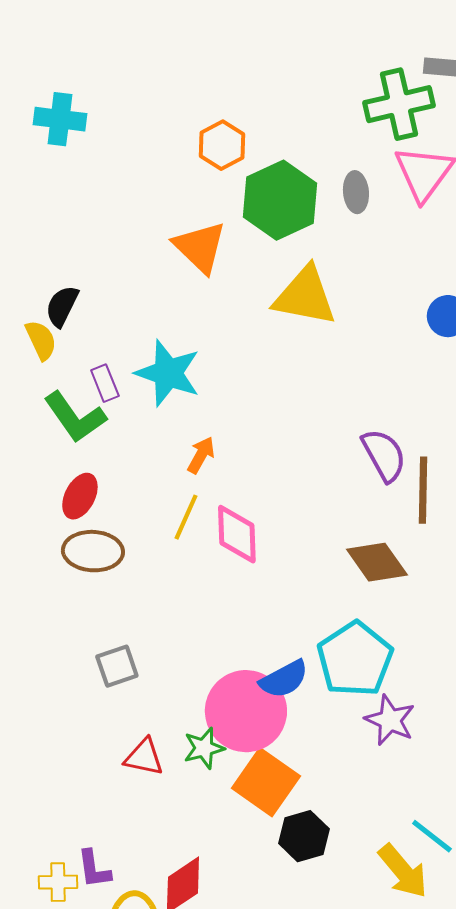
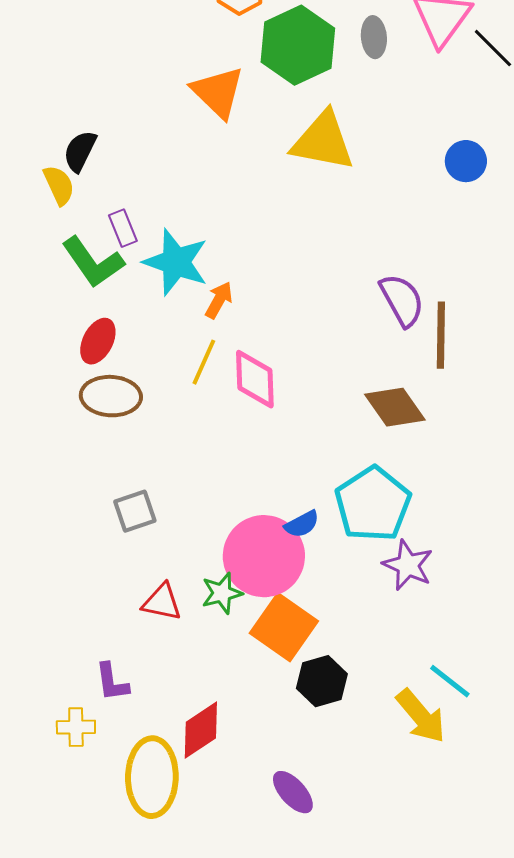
cyan star: (168, 373) -> (176, 262), moved
blue semicircle: (284, 679) -> (302, 524), size x0.7
purple L-shape: (94, 869) -> (112, 682), moved

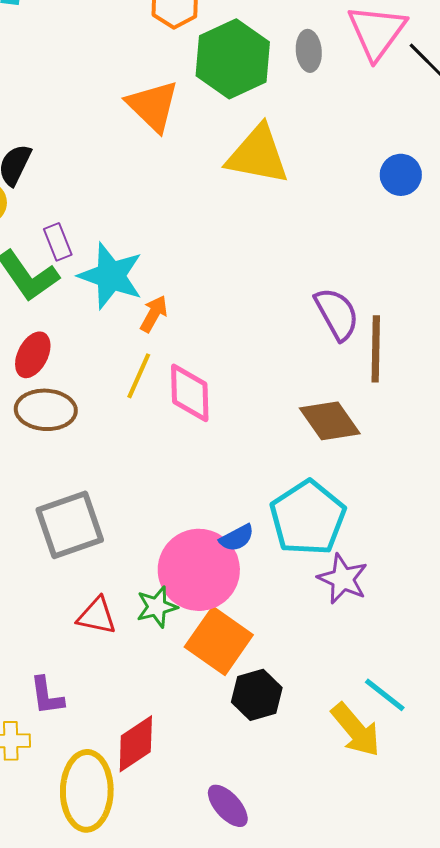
gray square: (135, 511) -> (70, 525), size x1.6

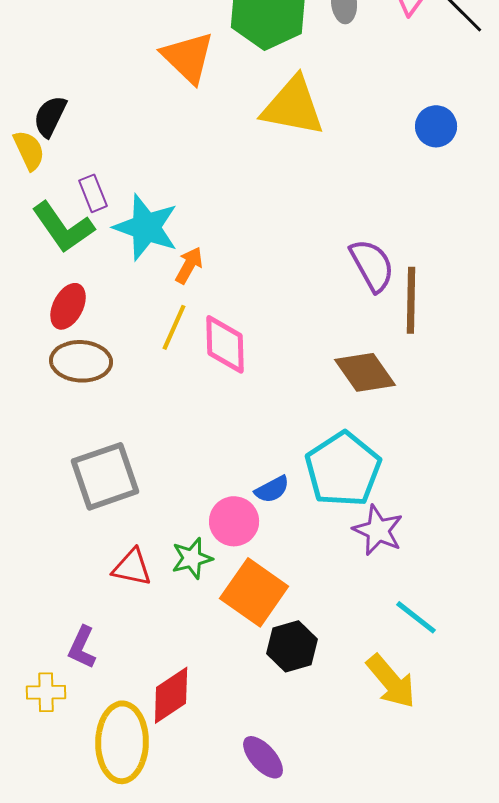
pink circle: (199, 570) -> (234, 521), size x0.6
cyan line: (385, 695) -> (416, 617), moved
purple L-shape: (47, 696) -> (82, 647), turned 33

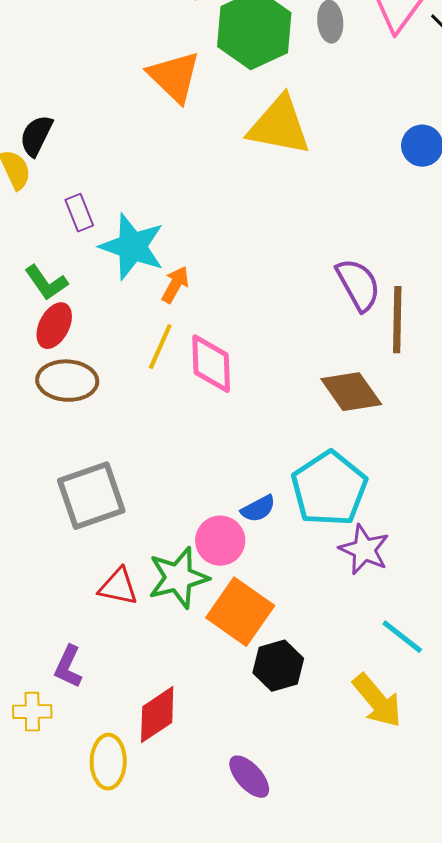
green L-shape: (63, 227) -> (46, 283), moved, size x0.7
green star: (192, 558) -> (178, 578), size x1.5
yellow ellipse: (122, 742) -> (108, 762), size x0.7

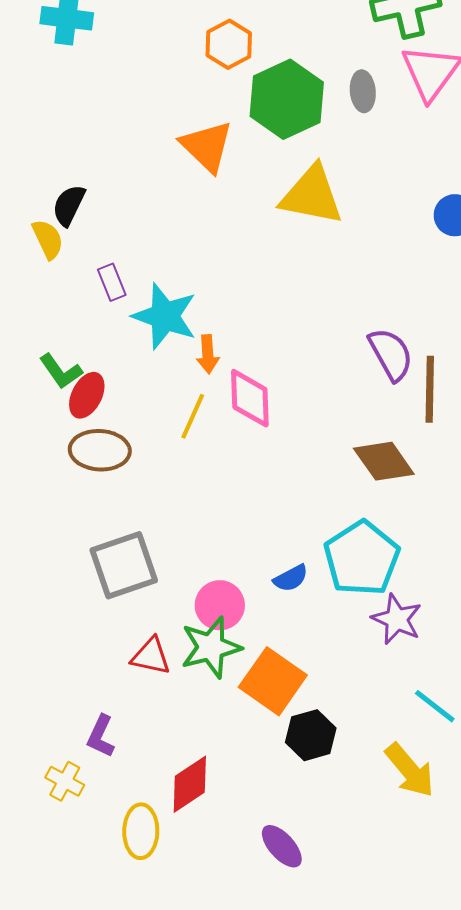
green L-shape: (46, 283) -> (61, 371), moved
orange arrow: (175, 285) -> (208, 354), turned 147
pink diamond: (211, 364) -> (250, 398), moved
pink circle: (220, 541) -> (220, 605), moved
yellow cross: (32, 712) -> (65, 781), turned 30

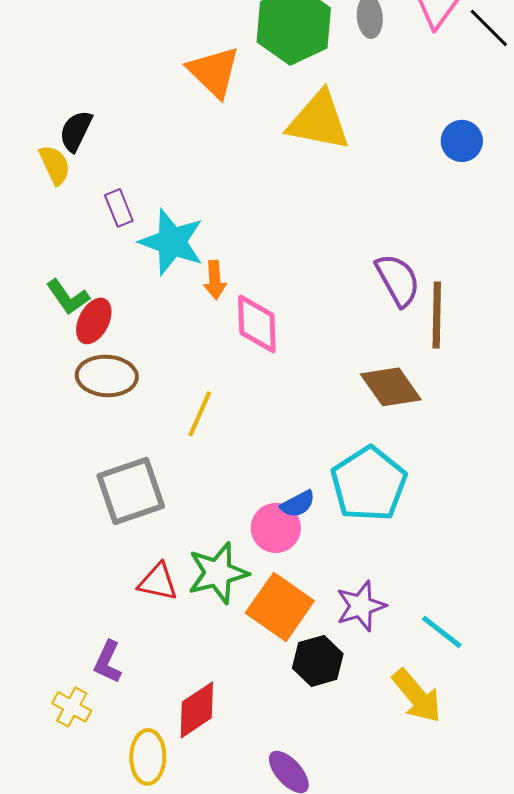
yellow line: (193, 416) -> (200, 414), moved
pink circle: (220, 605) -> (276, 528), moved
purple star: (397, 619) -> (361, 606), moved, turned 30

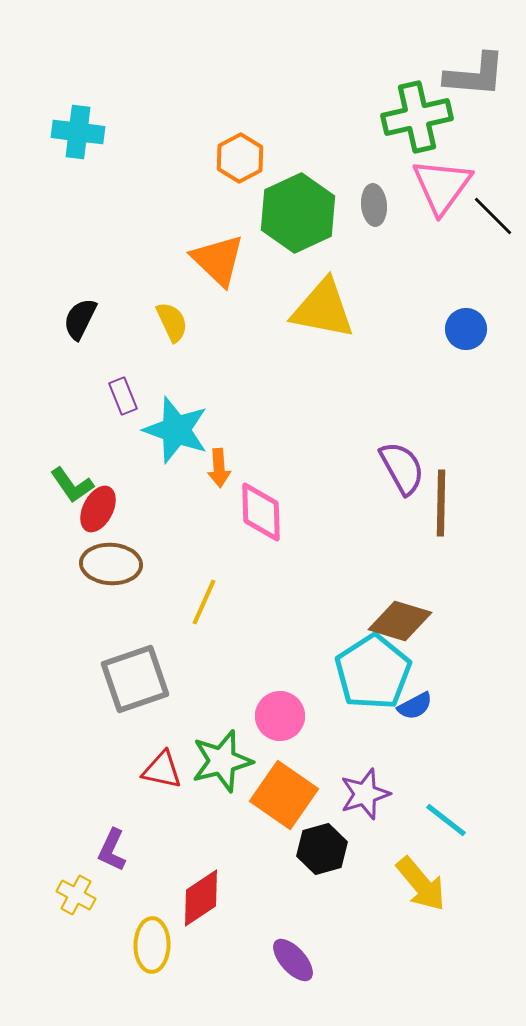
yellow semicircle: (55, 165) -> (172, 322), moved
brown diamond: (391, 387) -> (400, 621), moved, turned -38
blue semicircle: (298, 504) -> (415, 706), moved

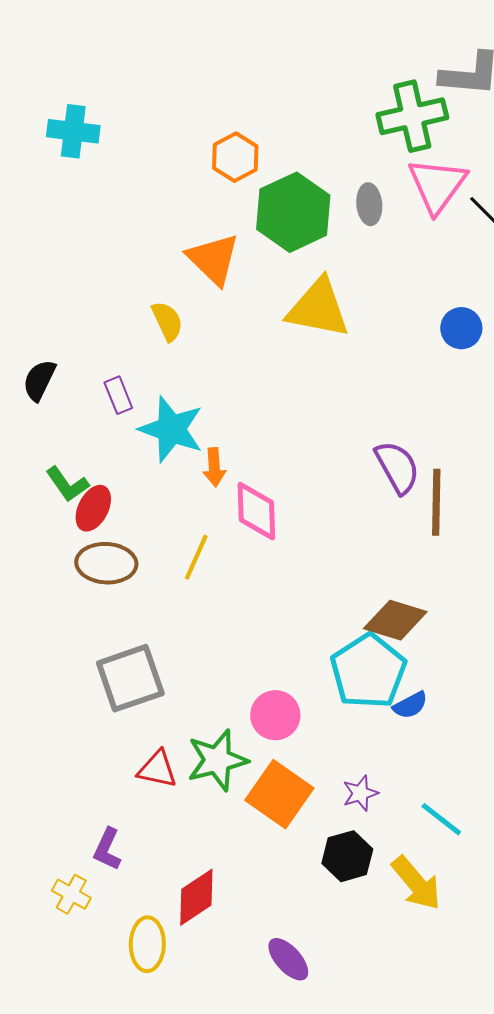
black semicircle: (80, 319) -> (39, 380), moved
yellow line: (204, 602) -> (196, 557), moved
purple star: (365, 794) -> (360, 793), size x0.7
black hexagon: (322, 849) -> (347, 856), moved

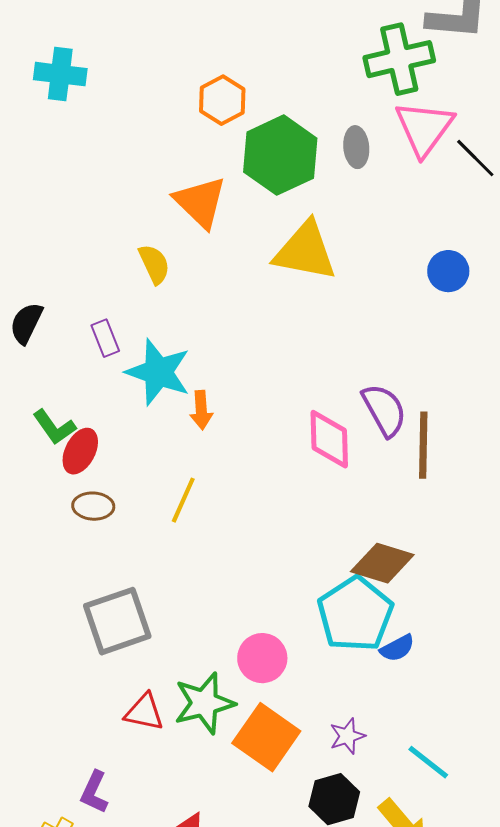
pink diamond: (256, 511) -> (329, 439), moved
brown ellipse: (106, 563) -> (93, 506), size x0.7

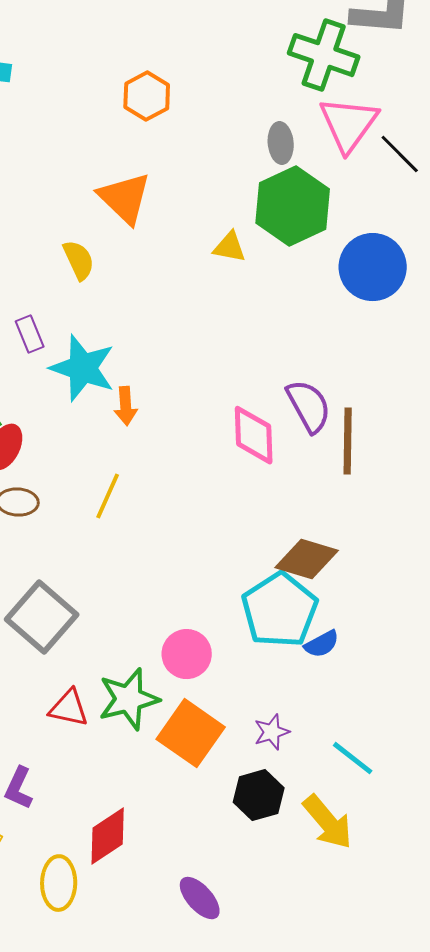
green cross: (399, 59) -> (324, 55), turned 32
green hexagon: (280, 155) -> (293, 206), moved
yellow triangle: (305, 251) -> (230, 247), size x0.5
blue circle: (448, 271) -> (373, 267), size x1.6
gray square: (117, 621) -> (42, 617), turned -30

